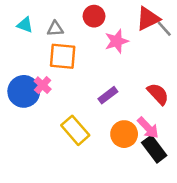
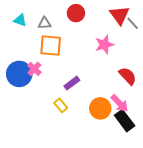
red triangle: (148, 19) -> (120, 15), turned -40
pink star: (117, 41) -> (104, 45), moved
purple rectangle: (108, 95) -> (72, 83), moved
yellow rectangle: (75, 130) -> (61, 105), size x0.6

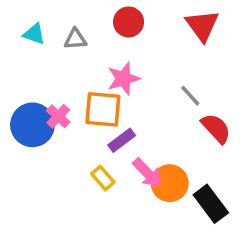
gray line: (133, 23) -> (190, 96), moved
pink star: (104, 45) -> (123, 79), moved
orange square: (51, 46) -> (103, 109), moved
pink arrow: (120, 103) -> (147, 173), moved

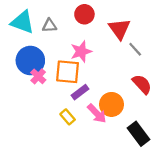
red triangle: (202, 25) -> (119, 29), moved
cyan triangle: (34, 34) -> (22, 22), size x1.6
gray line: (190, 96) -> (135, 49), moved
blue circle: (32, 125) -> (30, 60), moved
orange circle: (170, 183) -> (111, 104), moved

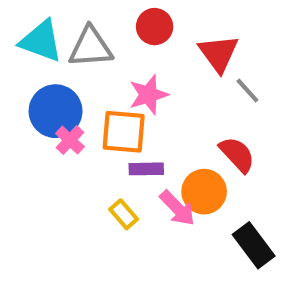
gray triangle: (50, 26) -> (91, 47), size x1.6
red semicircle: (142, 84) -> (237, 154), moved
purple rectangle: (80, 92) -> (146, 169), turned 36

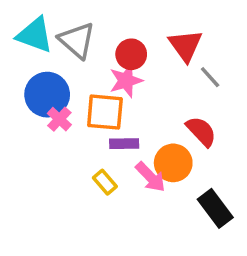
red circle: (155, 27) -> (131, 54), moved
gray triangle: (91, 47) -> (77, 40), turned 45

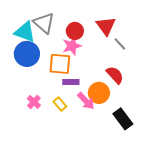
cyan triangle: (35, 35) -> (25, 32), moved
pink cross: (59, 119) -> (34, 102), moved

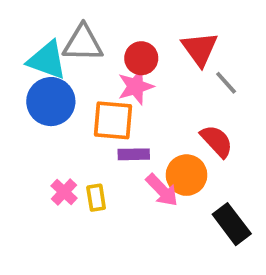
gray triangle: (44, 23) -> (83, 43), turned -40
yellow rectangle: (60, 104) -> (96, 198), moved, turned 32

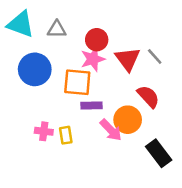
gray triangle: (83, 43) -> (57, 29), size x0.7
red triangle: (200, 49) -> (128, 59), moved
cyan triangle: (47, 60) -> (21, 24), moved
pink cross: (64, 192) -> (44, 131), turned -36

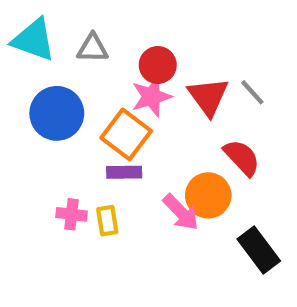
orange square: (77, 82) -> (126, 134), turned 32
purple rectangle: (92, 106) -> (124, 172), moved

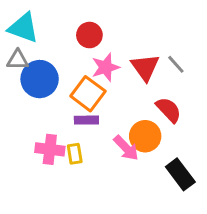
gray triangle: (93, 48) -> (18, 60), moved
red circle: (158, 65) -> (89, 35), moved
pink cross: (72, 214) -> (50, 149), size x1.4

